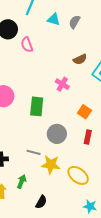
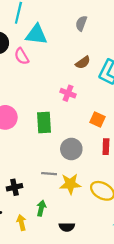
cyan triangle: (54, 19) -> (36, 35), moved, size x1.5
gray semicircle: (75, 22) -> (81, 23), moved
black semicircle: (41, 202) -> (67, 227), turned 72

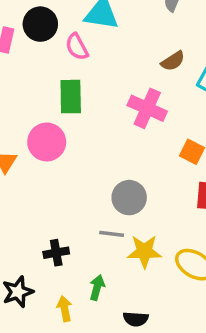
pink cross: (68, 93) -> (147, 108), size x1.5
green rectangle: (44, 123) -> (71, 97), moved
gray circle: (71, 149) -> (129, 198), moved

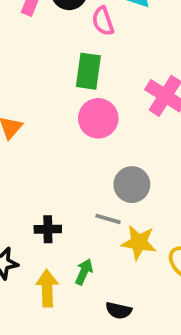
pink circle: (47, 142) -> (98, 118), moved
yellow arrow: (65, 309) -> (47, 288), size x1.4

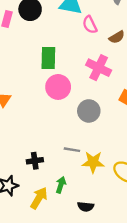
pink semicircle: (103, 21) -> (90, 25), moved
gray circle: (132, 185) -> (89, 111), moved
yellow arrow: (47, 288) -> (39, 198), turned 40

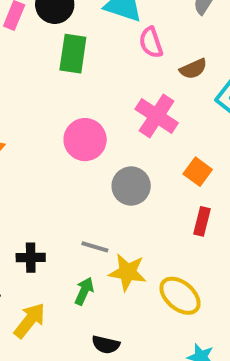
green rectangle: (48, 58) -> (73, 54), moved
green arrow: (61, 185) -> (84, 291), moved

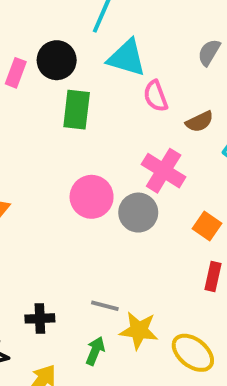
gray circle: (131, 186) -> (138, 213), moved

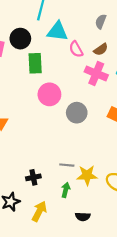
brown semicircle: (200, 122) -> (101, 49), moved
pink cross: (164, 171) -> (96, 73), moved
pink circle: (92, 197) -> (49, 94), moved

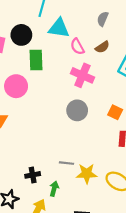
pink cross: (96, 73) -> (82, 75), moved
pink circle: (49, 94) -> (16, 86), moved
green arrow: (66, 190) -> (54, 189), moved

